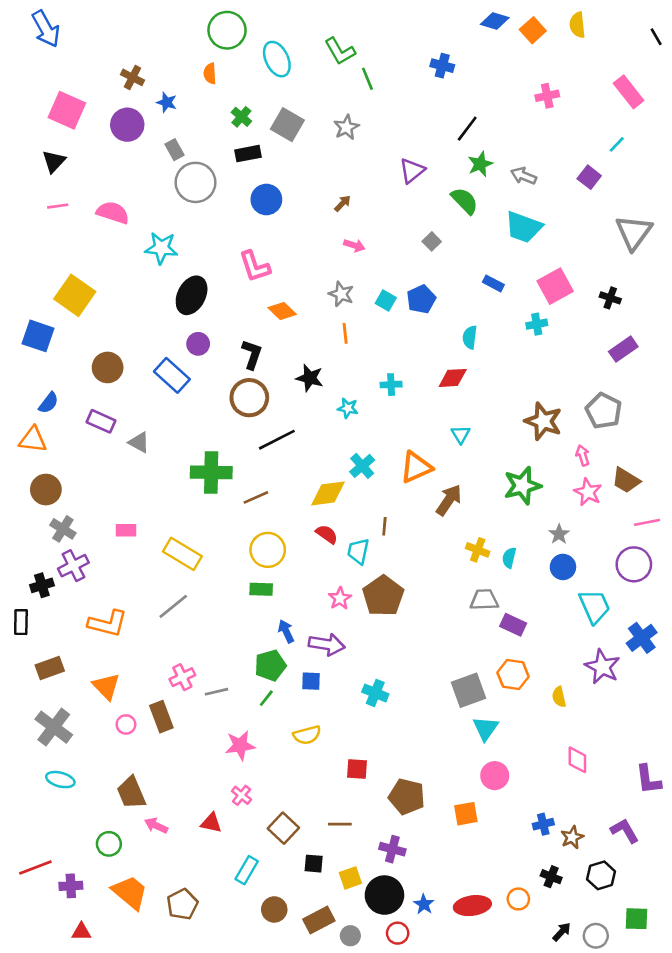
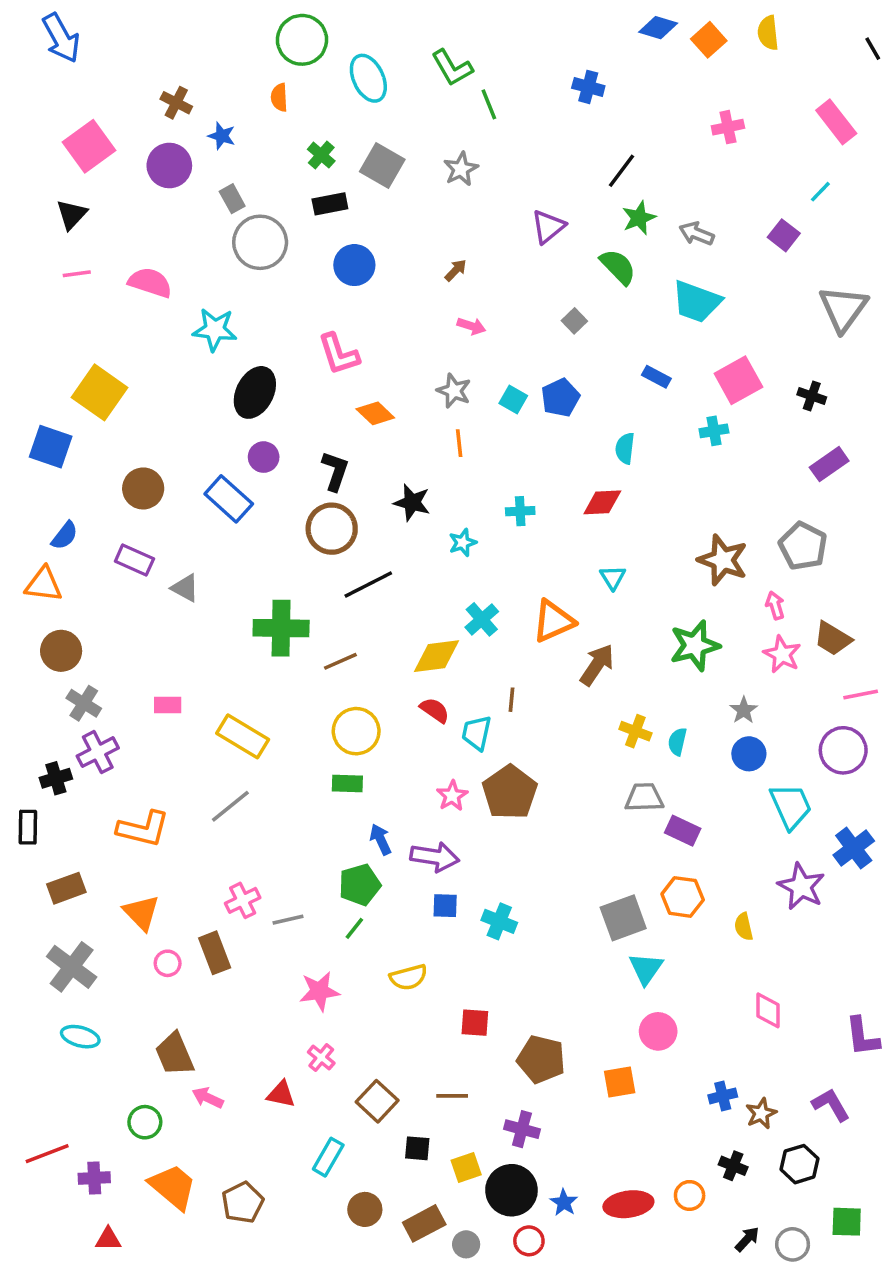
pink square: (67, 110) -> (89, 146), turned 30
cyan star: (348, 408) -> (463, 543), turned -30
blue square: (311, 681) -> (445, 906), moved

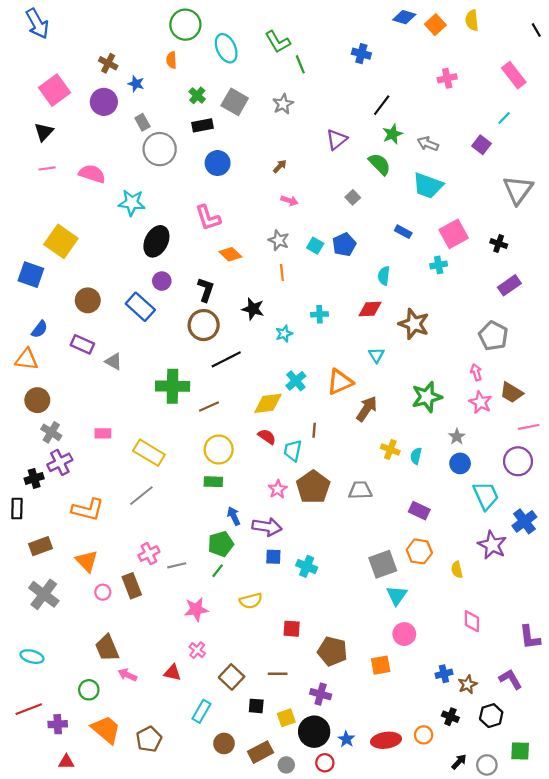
brown star: (723, 560) -> (414, 324), moved
gray trapezoid: (644, 797) -> (360, 490), moved
cyan ellipse: (80, 1037) -> (32, 657), moved

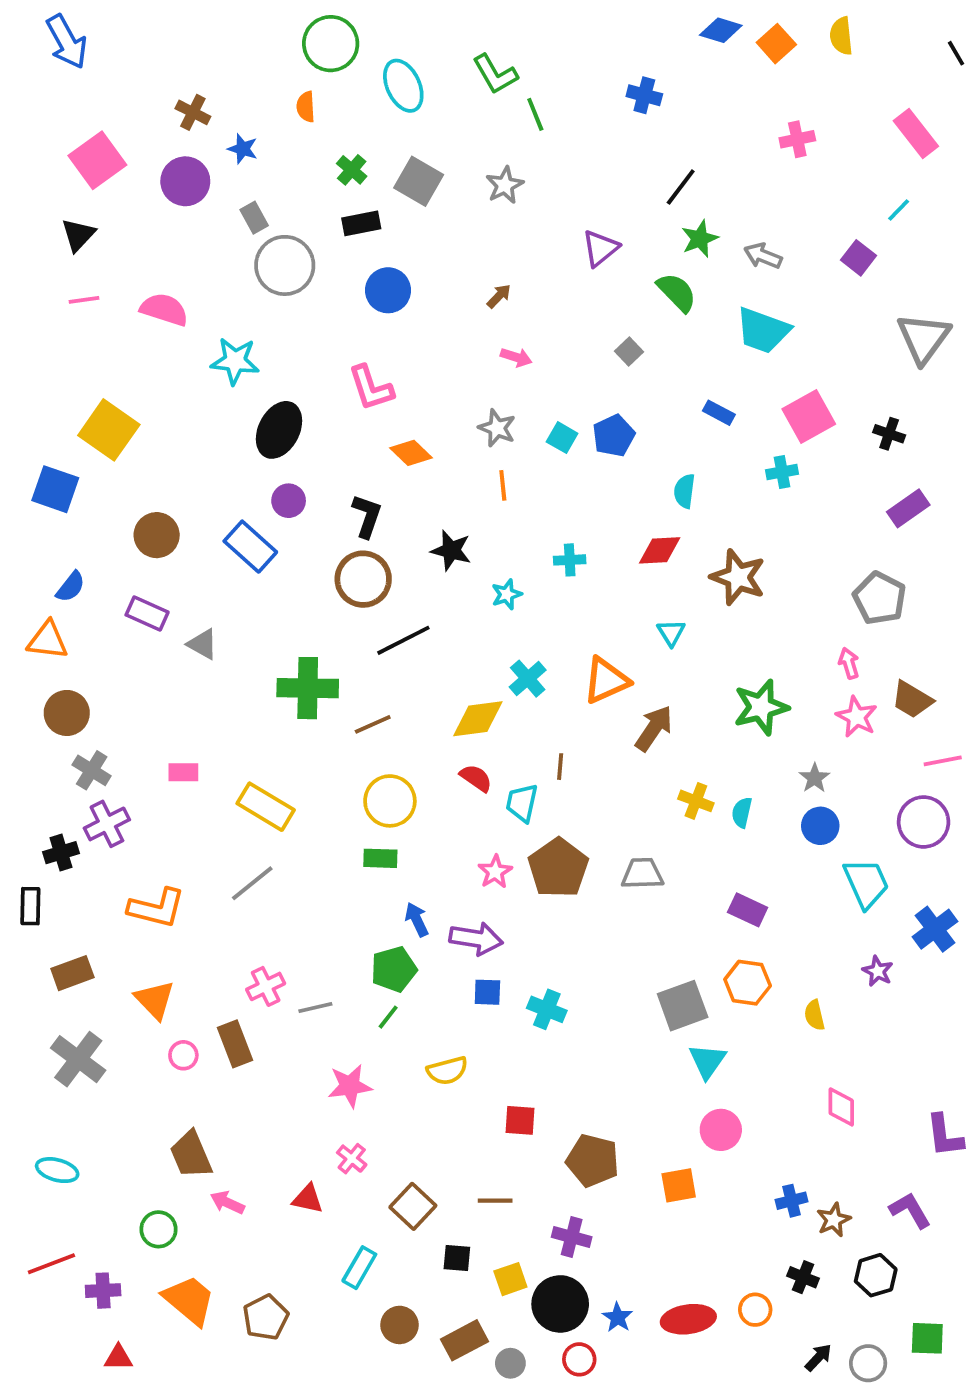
purple star: (492, 545) -> (878, 971), size x0.6

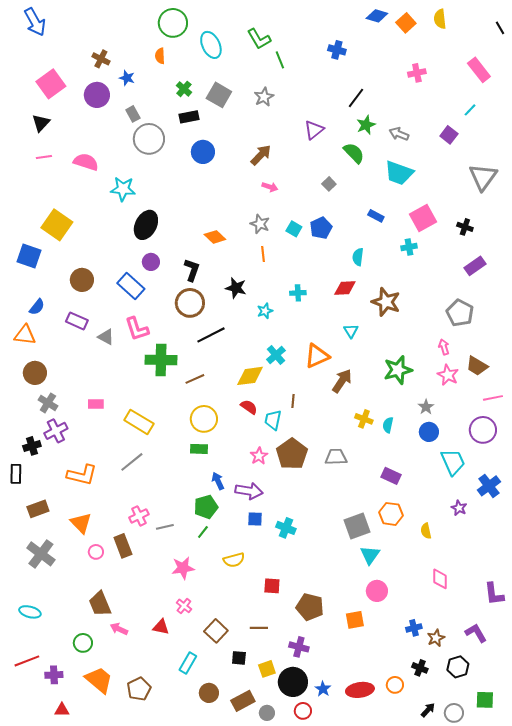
brown arrow: (499, 296) -> (261, 155), size x1.6
pink L-shape: (371, 388) -> (137, 329), moved

